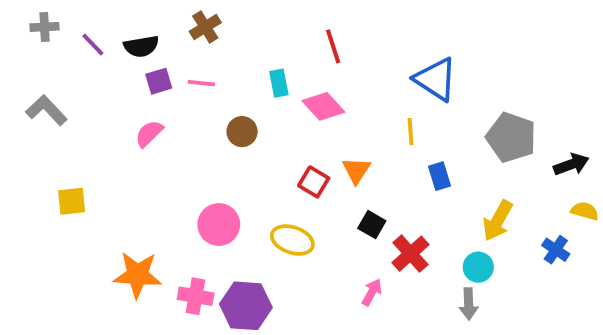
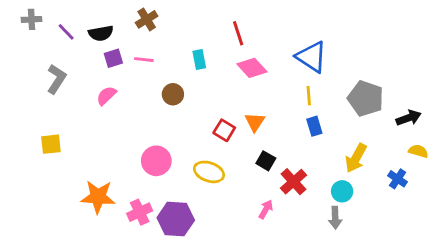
pink diamond: (323, 106) -> (252, 68), moved
gray L-shape: (46, 110) -> (56, 79), moved, turned 76
yellow line: (411, 132) -> (309, 96), moved
pink cross: (196, 296) -> (140, 212), turned -35

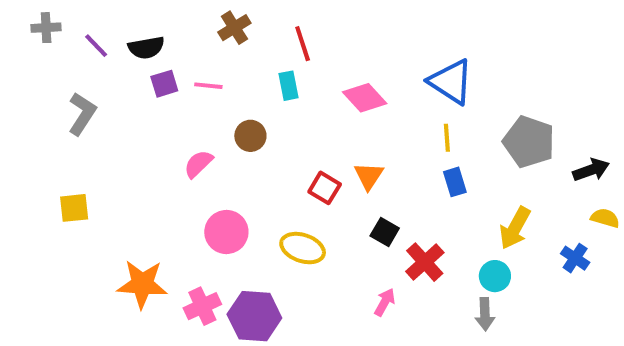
brown cross: (147, 19) -> (234, 28), moved
red line: (238, 33) -> (303, 44), moved
pink semicircle: (106, 96) -> (198, 164), moved

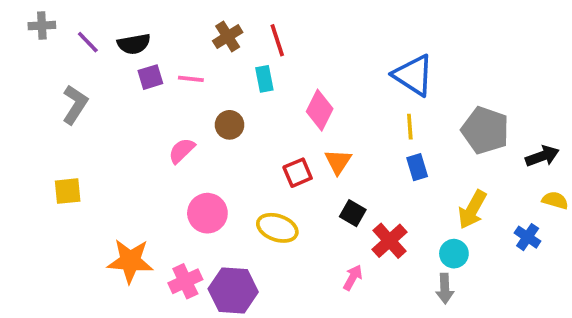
brown cross: (234, 28) -> (228, 37), moved
pink diamond: (365, 98) -> (320, 110), moved, turned 69
red square: (325, 188) -> (298, 173), turned 36

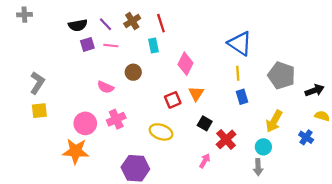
purple line: (88, 42) -> (106, 24), moved
gray L-shape: (75, 105) -> (37, 83), moved
pink semicircle: (182, 151) -> (106, 87), turned -112
pink circle: (207, 213) -> (85, 123), moved
pink cross: (185, 281) -> (116, 119), moved

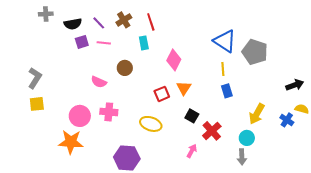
gray cross: (24, 15) -> (46, 14), moved
gray pentagon: (282, 75) -> (255, 52), moved
pink cross: (116, 119) -> (109, 112), turned 30
blue cross: (306, 137) -> (287, 120), moved

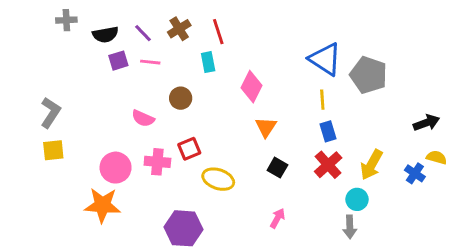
red square: (162, 94) -> (189, 149), moved
red cross: (212, 131) -> (328, 165), moved

